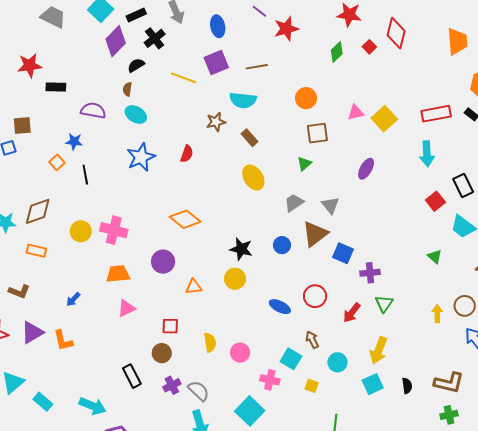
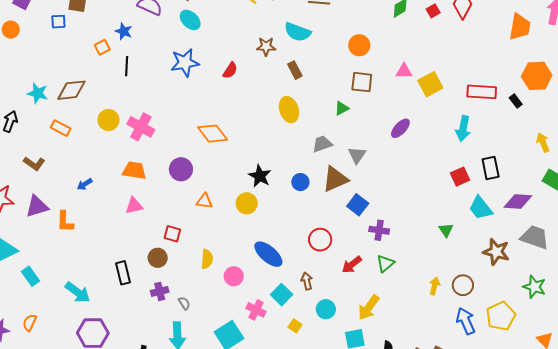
blue ellipse: (280, 307) -> (268, 254), moved, size x1.4
gray semicircle: (199, 391) -> (184, 303), size x0.6

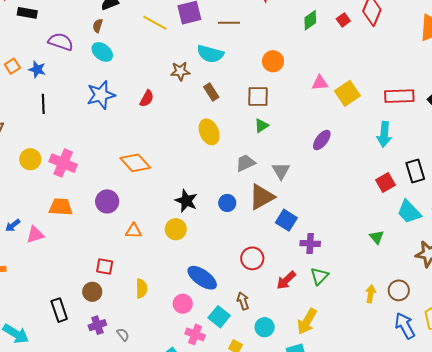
orange square: (102, 47) -> (12, 66), moved
brown square: (362, 82) -> (258, 96), moved
pink triangle: (134, 206) -> (35, 235), moved
pink circle: (234, 276) -> (183, 304), moved

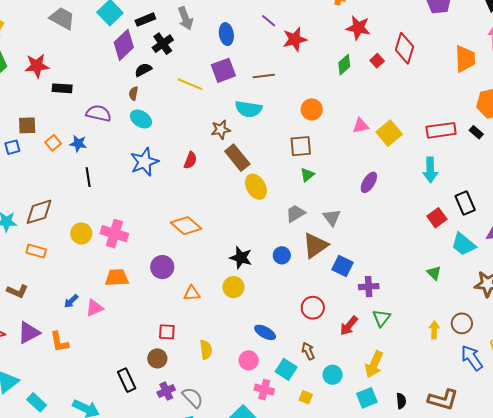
brown rectangle: (211, 92) -> (237, 158), moved, size x1.5
blue ellipse: (202, 278) -> (265, 332), size x0.7
gray semicircle: (123, 335) -> (193, 398), size x1.6

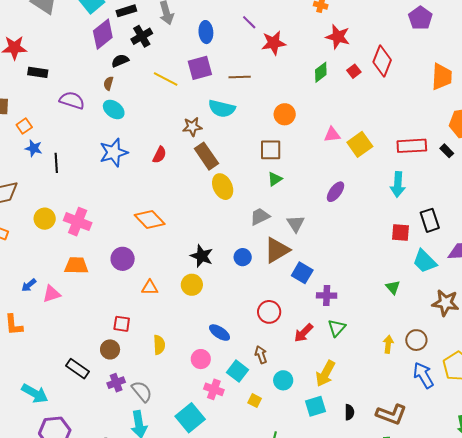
blue star: (78, 144) -> (34, 148), moved
red square: (437, 218) -> (400, 233), turned 36
black rectangle: (127, 380) -> (77, 369), turned -35

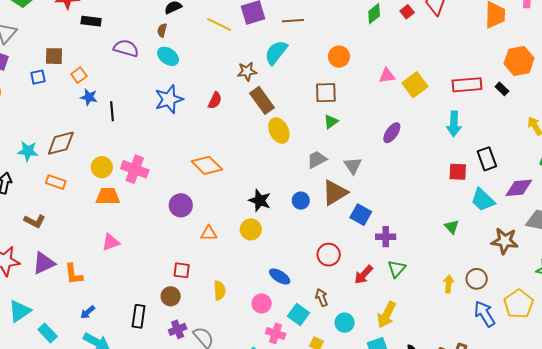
cyan semicircle: (222, 109) -> (276, 52), turned 116
orange trapezoid: (76, 266) -> (108, 196), moved
blue arrow: (29, 285) -> (88, 312), moved
black rectangle: (77, 369) -> (139, 316), turned 65

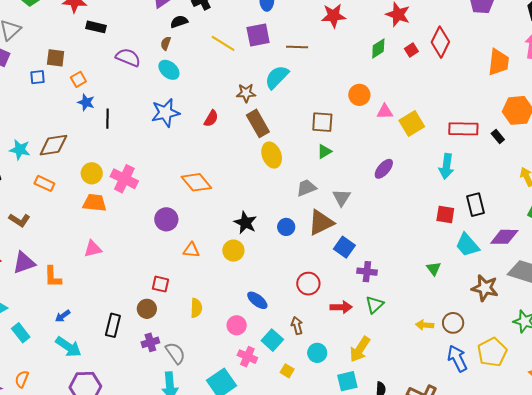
orange circle: (339, 57) -> (359, 95), moved
red arrow: (364, 275) -> (341, 307), turned -140
yellow arrow: (449, 284) -> (425, 325), turned -96

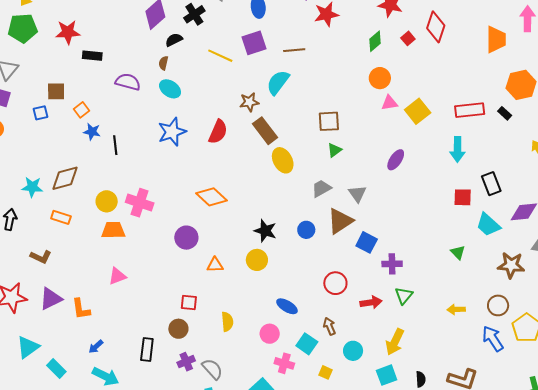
orange circle: (359, 95) -> (380, 78), moved
red semicircle: (211, 118) -> (218, 132), size x1.4
brown circle: (453, 323) -> (498, 305), moved

